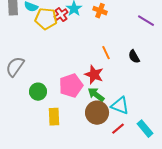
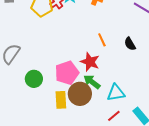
cyan triangle: (120, 106) -> (116, 93), turned -30
brown circle: (97, 113) -> (80, 94), moved
yellow rectangle: (54, 117) -> (61, 100), moved

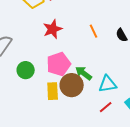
red star: (90, 62) -> (53, 29), moved, turned 30

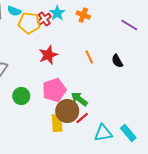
cyan triangle: (108, 84) -> (103, 133), moved
yellow rectangle: (53, 91) -> (57, 123), moved
red line: (106, 107) -> (82, 118), moved

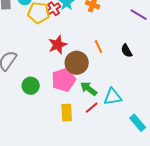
brown circle: (67, 111) -> (77, 63), moved
cyan triangle: (103, 133) -> (113, 97), moved

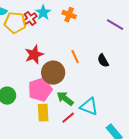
cyan triangle: (113, 97) -> (89, 107), turned 30
yellow rectangle: (67, 113) -> (43, 113), moved

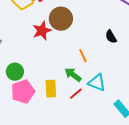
orange line: (75, 57) -> (83, 56), moved
brown circle: (53, 73) -> (61, 19), moved
pink pentagon: (40, 90) -> (23, 92), moved

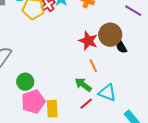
brown circle: (61, 19) -> (110, 35), moved
red star: (42, 31) -> (88, 41), moved, turned -30
yellow rectangle: (51, 89) -> (52, 109), moved

